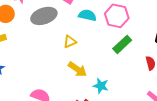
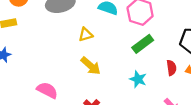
cyan star: (101, 86) -> (138, 79), moved

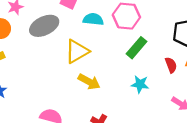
yellow triangle: (86, 35) -> (77, 51), size x1.6

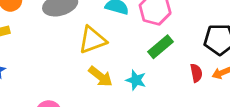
cyan star: (140, 84) -> (136, 80), moved

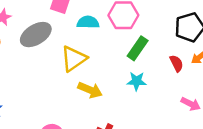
cyan star: (136, 80) -> (137, 81), moved

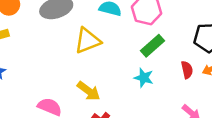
yellow arrow: (90, 90) -> (89, 91), moved

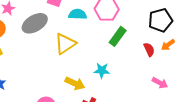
cyan star: (144, 78) -> (102, 70), moved

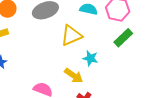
cyan star: (102, 70) -> (90, 58), moved

